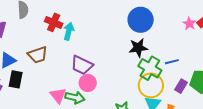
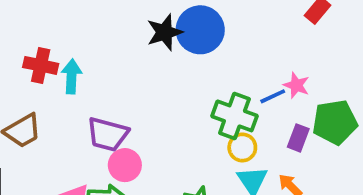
pink star: (189, 24) -> (296, 85), moved
black star: (138, 48) -> (165, 32), moved
yellow circle: (151, 85) -> (242, 147), size x0.6

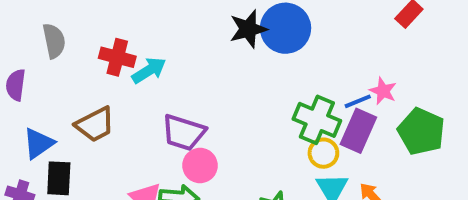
cyan arrow: (72, 76) -> (149, 70), turned 52
green pentagon: (335, 122) -> (421, 131), turned 30
purple rectangle: (298, 138) -> (358, 131), moved, size x1.5

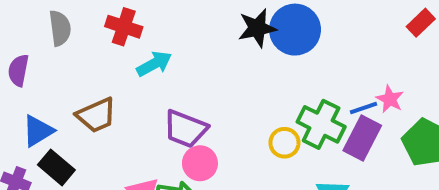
red cross: (117, 57) -> (124, 27), moved
yellow circle: (323, 153) -> (284, 143), moved
black rectangle: (59, 178) -> (56, 167), turned -56

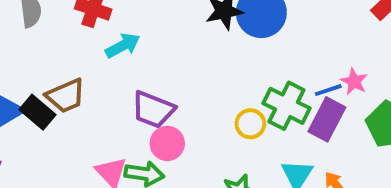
black rectangle: (56, 167) -> (38, 112), moved

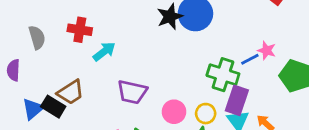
purple rectangle: (327, 119) -> (237, 100), moved
yellow circle: (250, 124) -> (206, 114), moved
pink circle: (167, 143) -> (174, 112), moved

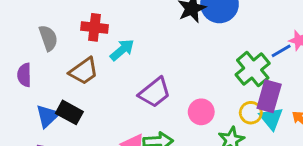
green cross: (223, 75) -> (253, 69), turned 36
brown trapezoid: (71, 92) -> (84, 71), moved
purple trapezoid: (132, 92) -> (155, 93), turned -48
yellow circle: (206, 114) -> (251, 113), moved

